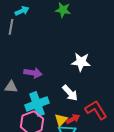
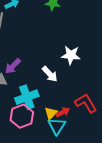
purple arrow: (33, 73) -> (13, 66), moved, turned 126
white arrow: (70, 93) -> (50, 74), moved

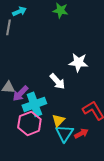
purple arrow: (13, 66) -> (20, 93), moved
red arrow: (63, 112) -> (81, 133), moved

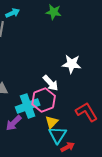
purple arrow: (20, 93) -> (14, 123), moved
pink hexagon: (29, 123) -> (44, 100), moved
red arrow: (81, 133) -> (68, 147), moved

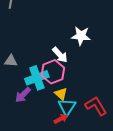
red L-shape: (87, 112) -> (96, 106), moved
yellow triangle: (52, 122) -> (61, 94), turned -32
red arrow: (68, 147) -> (61, 119), moved

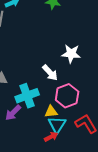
pink hexagon: (53, 72) -> (67, 96), moved
yellow triangle: (61, 94) -> (51, 112), turned -48

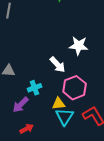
cyan cross: (27, 96) -> (35, 88), size x0.6
red arrow: (51, 137) -> (27, 129), moved

